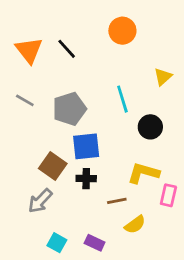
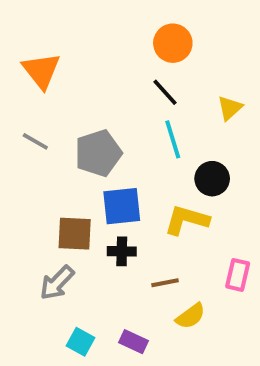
black line: (67, 49) -> (165, 92), moved
brown square: (53, 166) -> (75, 234), turned -32
yellow L-shape: (143, 173) -> (187, 220), moved

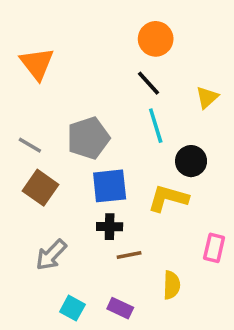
gray line: (35, 141) -> (30, 145), moved
brown square: (75, 234) -> (41, 188), moved, turned 32
brown line: (165, 283) -> (129, 255), moved
yellow semicircle: (191, 316) -> (172, 285), turned -52

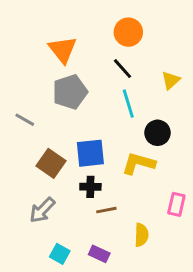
orange triangle: (37, 64) -> (63, 50), moved
gray pentagon: (88, 138) -> (70, 92), moved
brown square: (41, 188) -> (51, 163), moved

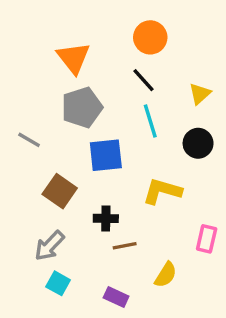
black circle: (158, 133) -> (198, 143), moved
blue square: (90, 153) -> (106, 155), moved
yellow semicircle: (141, 235) -> (166, 275), turned 30
cyan square: (60, 254) -> (58, 283), moved

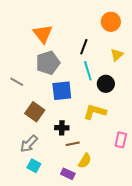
orange circle: (150, 37) -> (111, 22), moved
black line: (143, 80) -> (84, 47), turned 63
black circle: (198, 143) -> (106, 84), moved
yellow semicircle: (166, 275) -> (85, 161), moved

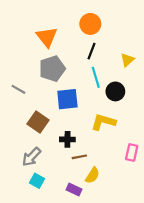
orange circle: (111, 22) -> (90, 24), moved

